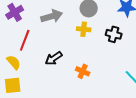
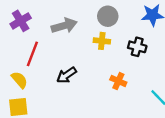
orange cross: (83, 71) -> (118, 81), moved

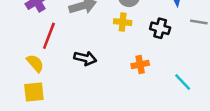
black arrow: (67, 75) -> (85, 58), turned -132
orange cross: (118, 81) -> (140, 64), turned -35

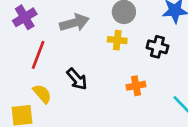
black arrow: (85, 58) -> (77, 79), turned 35
yellow semicircle: (35, 63) -> (42, 94), moved

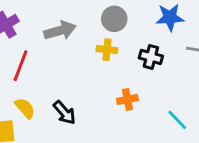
black arrow: (77, 79) -> (64, 113), moved

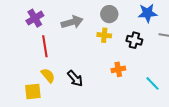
red line: (21, 66) -> (45, 46), turned -30

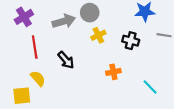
gray circle: (109, 14) -> (90, 13), moved
yellow cross: (104, 35) -> (98, 35), turned -32
black arrow: (75, 78) -> (66, 60), moved

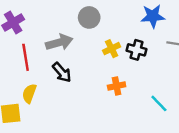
gray arrow: (64, 21) -> (59, 42), moved
yellow cross: (98, 35) -> (112, 49), moved
yellow semicircle: (38, 78) -> (29, 93), turned -119

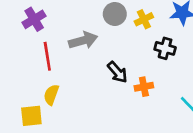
yellow cross: (112, 49) -> (144, 19), moved
black arrow: (62, 72) -> (117, 72), moved

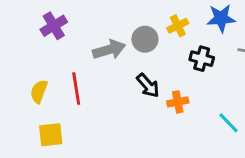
gray circle: (115, 14) -> (145, 39), moved
red line: (47, 56) -> (76, 89), moved
yellow semicircle: (51, 95) -> (39, 91), moved

